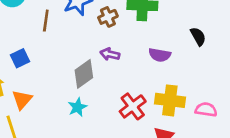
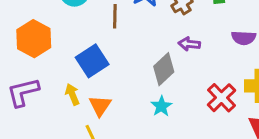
blue square: (20, 58) -> (92, 61), size x1.5

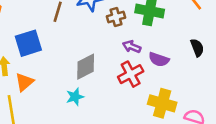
purple arrow: (189, 44) -> (132, 47), moved
red cross: (221, 98) -> (131, 74), moved

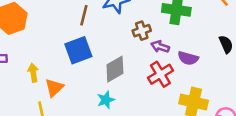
brown cross: (116, 17) -> (142, 31), moved
blue square: (28, 43) -> (78, 50), moved

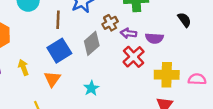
gray diamond: (115, 69) -> (92, 43), moved
yellow arrow: (33, 73) -> (23, 67), moved
orange triangle: (54, 88) -> (52, 79), moved

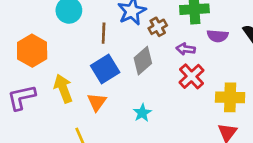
brown cross: (110, 23) -> (158, 27), moved
purple semicircle: (154, 38) -> (218, 36), moved
yellow arrow: (23, 67) -> (63, 89), size x1.5

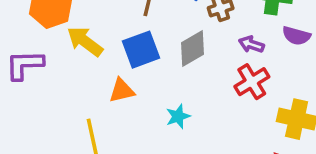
yellow arrow: (63, 89) -> (85, 41), moved, turned -44
orange triangle: (97, 102) -> (122, 90), turned 30

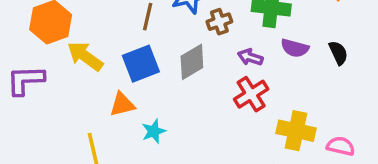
cyan star: (178, 116) -> (154, 131), moved

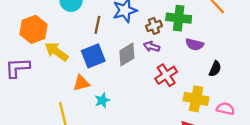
brown cross: (219, 22) -> (154, 26), moved
black semicircle: (338, 53) -> (215, 69), moved, turned 49
purple arrow: (250, 57) -> (152, 47), moved

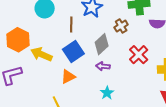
brown cross: (154, 26) -> (121, 26), moved
purple arrow: (152, 47) -> (103, 66), moved
cyan star: (102, 100) -> (107, 93), moved

